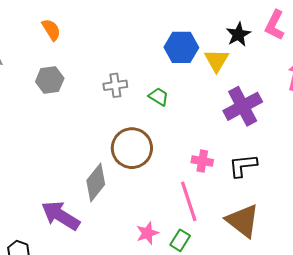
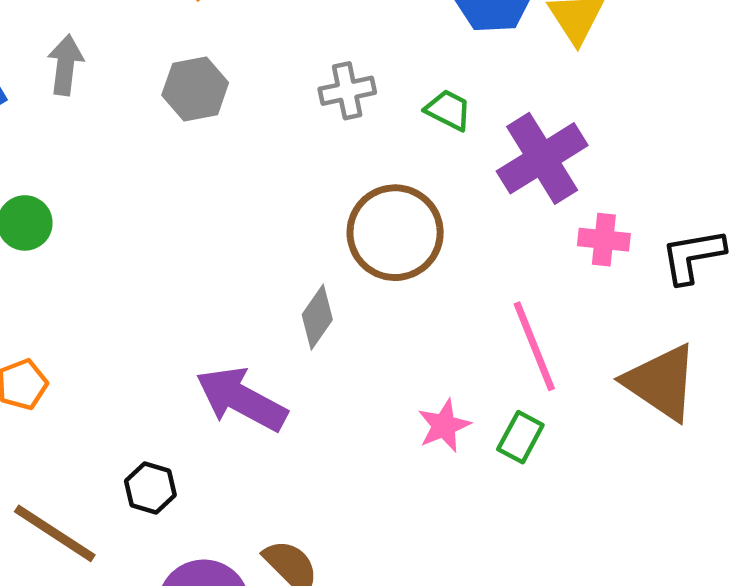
purple cross: (243, 106) -> (542, 158), moved
pink cross: (202, 161) -> (604, 240), moved
black L-shape: (243, 166) -> (693, 256), moved
gray diamond: (96, 182) -> (317, 317), size x0.7

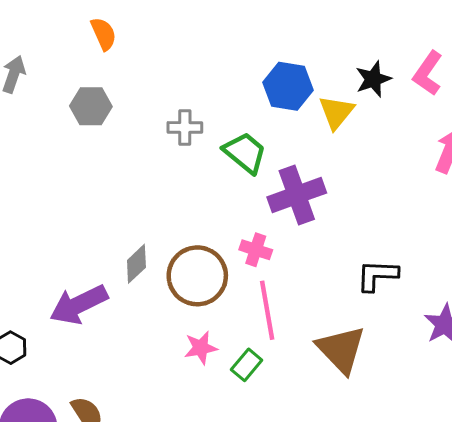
green trapezoid: (448, 110) -> (245, 153), size x1.5
brown circle: (395, 233) -> (197, 276), moved
pink cross: (604, 240) -> (256, 250), moved
purple arrow: (241, 399) -> (79, 305), turned -66

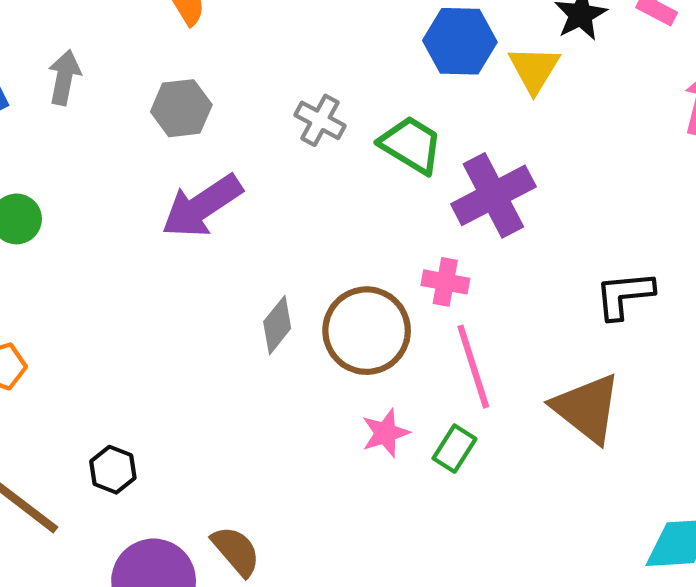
gray cross: (185, 127) -> (320, 120), turned 36
purple arrow: (79, 305) -> (202, 206), moved

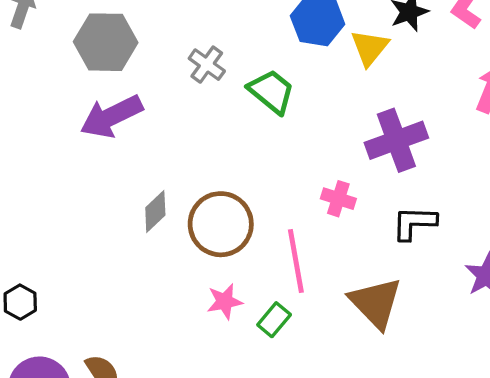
gray hexagon: (181, 108) -> (106, 42), size x1.4
purple cross: (493, 195) -> (396, 140), moved
pink cross: (445, 282) -> (338, 199), moved

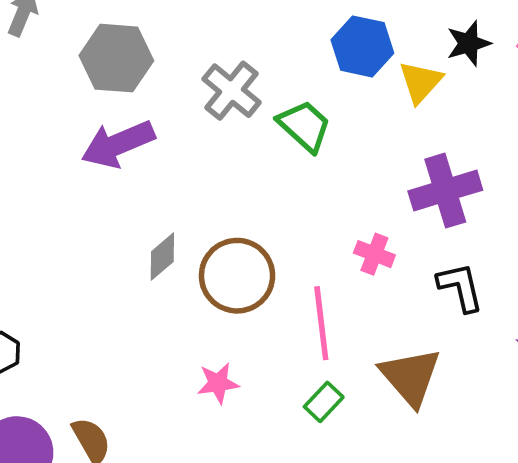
gray cross: (207, 65) -> (232, 91), size x1.4
black L-shape: (414, 223) -> (460, 287), turned 72
pink star: (225, 301) -> (218, 383), moved
green rectangle: (274, 320) -> (324, 402), moved

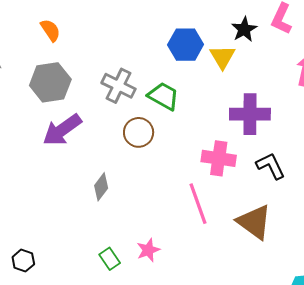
purple cross: (445, 191) -> (250, 114), turned 30
pink cross: (374, 254) -> (219, 158), size x1.5
brown circle: (237, 276) -> (139, 132), moved, size x0.7
green rectangle: (324, 402) -> (110, 259), moved, turned -65

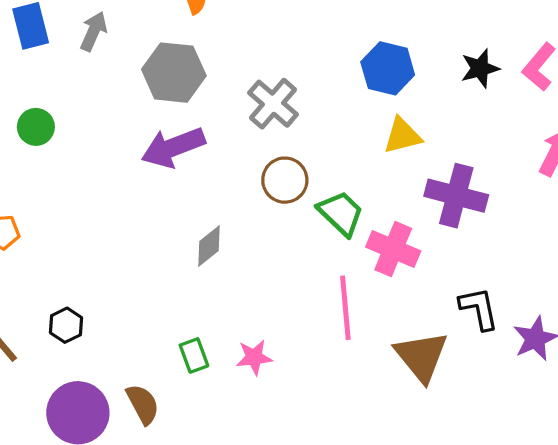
yellow triangle: (222, 57) -> (402, 136), moved, turned 32
green trapezoid: (163, 96) -> (341, 213), moved
black L-shape: (271, 166) -> (479, 309), moved

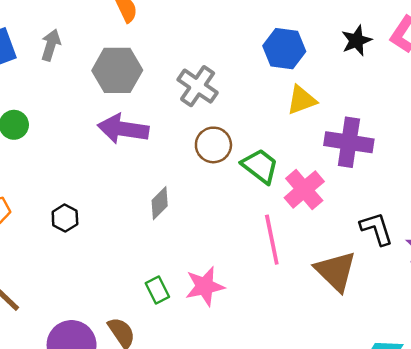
purple arrow: (173, 147) -> (123, 129), turned 36
pink cross: (393, 249) -> (304, 190), turned 33
black hexagon: (66, 325) -> (65, 218), moved
pink star: (254, 357) -> (205, 286), size x1.4

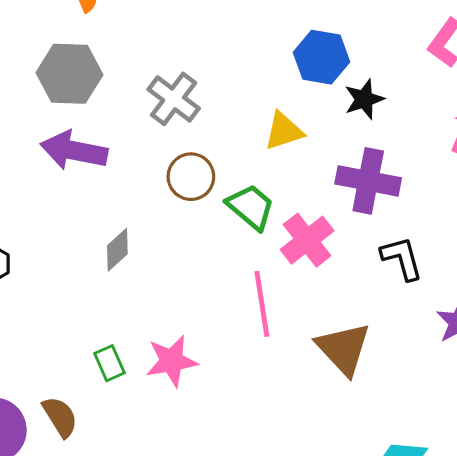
black star: (357, 41) -> (364, 99), moved
blue hexagon: (284, 49) -> (321, 57), moved
yellow triangle: (302, 100) -> (284, 131), moved
black L-shape: (376, 229) -> (402, 258), moved

